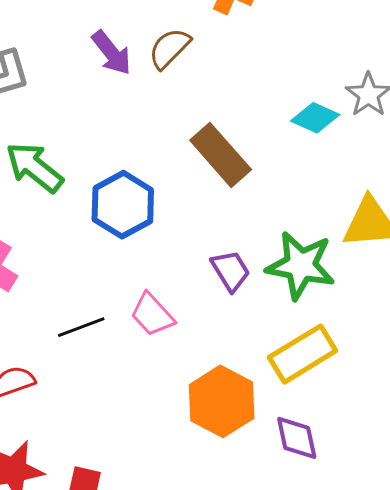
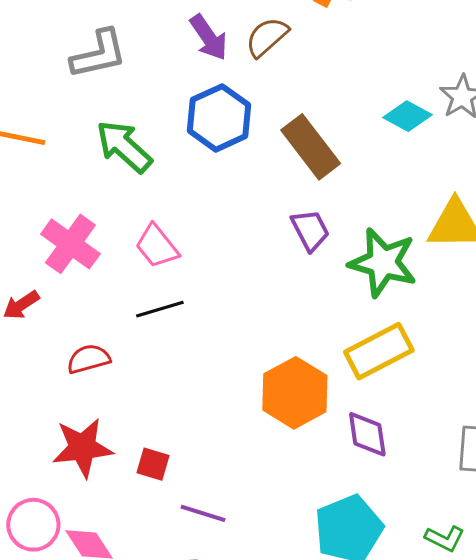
blue hexagon: (123, 205) -> (219, 118), moved
purple trapezoid: (231, 271) -> (310, 230), moved
pink trapezoid: (152, 315) -> (157, 246), moved

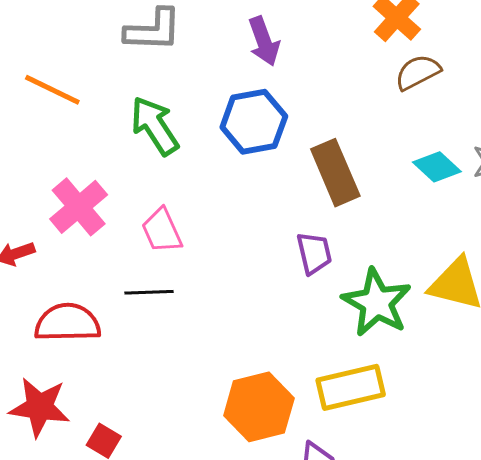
brown semicircle: (267, 37) -> (418, 72), moved
red semicircle: (89, 359) -> (68, 323), size x1.5

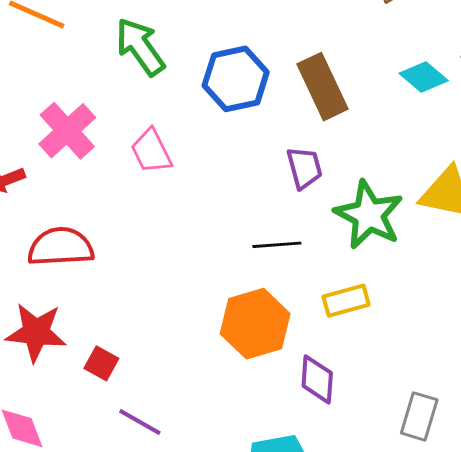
blue hexagon: (254, 122) -> (236, 79), moved
black line: (149, 292) -> (277, 245), moved
yellow rectangle: (351, 387) -> (346, 301), size x0.7

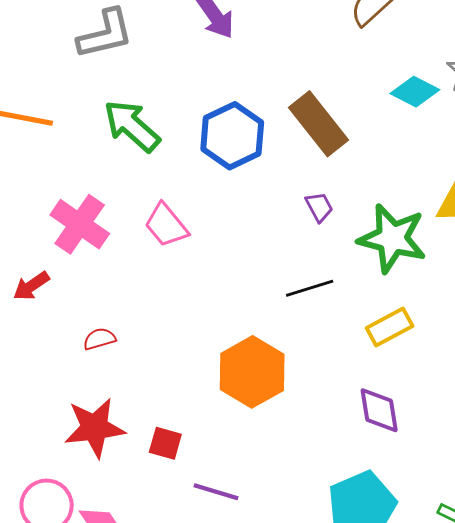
purple trapezoid: (304, 168) -> (319, 207), size x0.7
red semicircle: (61, 247) -> (99, 339), size x0.5
orange hexagon: (255, 324) -> (252, 372), moved

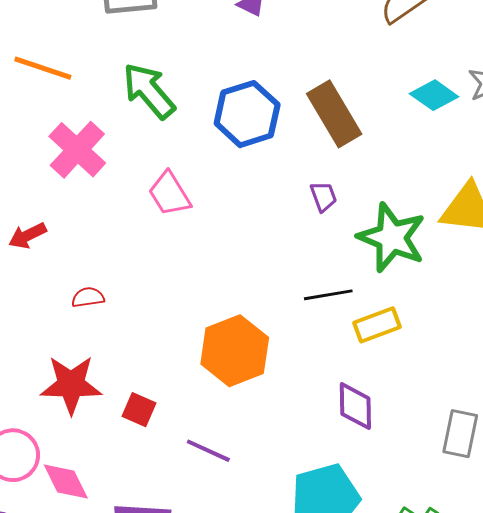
pink cross: (80, 224) -> (77, 150), moved
black line: (310, 288) -> (328, 295), moved
purple line: (216, 492) -> (208, 451), moved

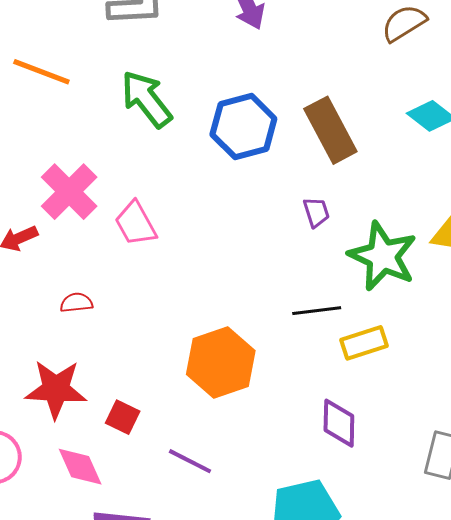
pink cross: (77, 150) -> (69, 192), moved
pink trapezoid: (169, 194) -> (136, 224), moved
pink diamond: (66, 482) -> (80, 467), moved

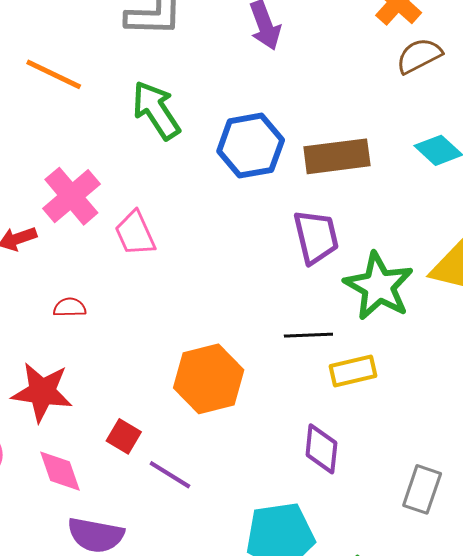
brown rectangle: (330, 130) -> (337, 156), turned -74
purple trapezoid: (316, 212) -> (316, 237), size x1.8
red square: (123, 417) -> (124, 436), moved

